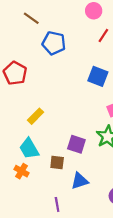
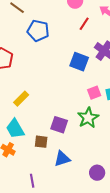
purple line: (57, 204) -> (32, 181), moved

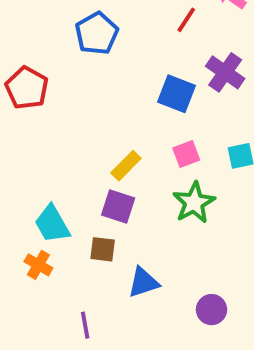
blue pentagon: (38, 31) -> (97, 33), turned 30
pink square: (94, 93) -> (186, 154), moved
yellow rectangle: (21, 99) -> (126, 166), moved
purple square: (59, 125) -> (118, 207), moved

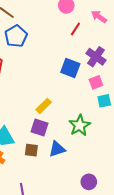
blue pentagon: (97, 33) -> (16, 36), moved
pink square: (186, 154) -> (96, 82), moved
blue triangle: (143, 282) -> (57, 149), moved

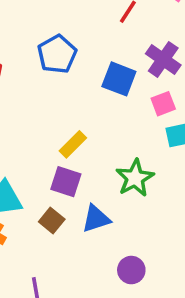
blue pentagon: (16, 36) -> (57, 54), moved
brown square: (31, 150) -> (52, 220), turned 32
purple circle: (89, 182) -> (131, 270), moved

